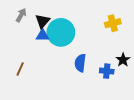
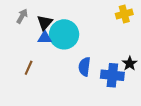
yellow cross: (113, 23) -> (124, 14), moved
brown line: (20, 69) -> (29, 68), moved
blue cross: (107, 71) -> (112, 75), size x1.5

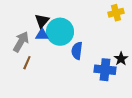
gray arrow: (22, 16) -> (21, 42), moved, size x1.5
blue semicircle: (84, 67) -> (77, 51), moved

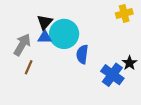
blue cross: (105, 70) -> (112, 75), turned 30

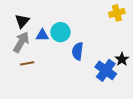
black triangle: (45, 22) -> (22, 21), moved
cyan circle: (64, 34) -> (60, 32), size x0.7
brown line: (29, 67) -> (27, 63), turned 56

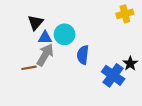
black triangle: (22, 21) -> (35, 22), moved
gray arrow: (21, 42) -> (45, 55), moved

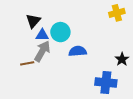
blue semicircle: (83, 55) -> (78, 51), turned 78
blue cross: (113, 75) -> (106, 82), moved, turned -30

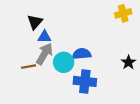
cyan circle: (60, 32) -> (64, 62), moved
blue cross: (106, 82) -> (85, 81), moved

